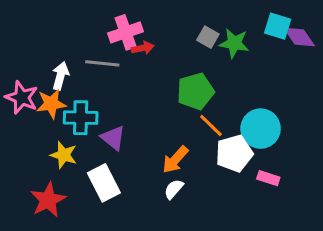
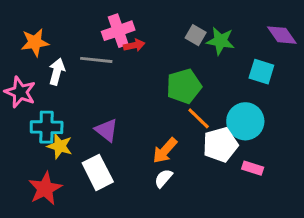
cyan square: (278, 26) -> (261, 72), moved
orange star: (51, 104) -> (35, 42), moved
cyan cross: (81, 118) -> (47, 127), moved

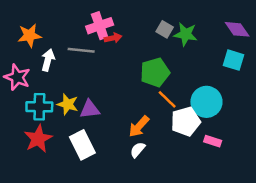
cyan square: (261, 72) -> (234, 60), moved
purple triangle: (106, 130) -> (90, 109), turned -45
yellow star: (60, 146) -> (68, 104), moved
red star: (45, 189) -> (38, 139), moved

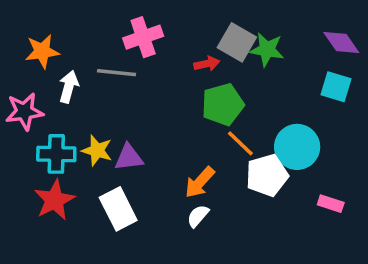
gray square: (165, 29) -> (237, 42), size x1.5
red arrow: (113, 38) -> (207, 64), moved
pink star: (17, 77) -> (24, 111), turned -30
pink rectangle: (213, 141) -> (331, 204), moved

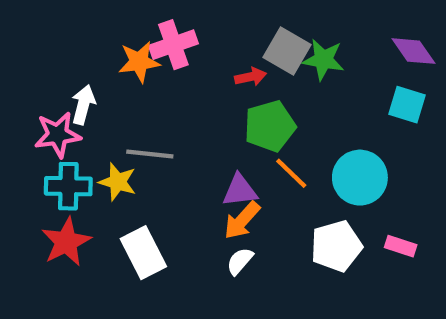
orange star: (42, 51) -> (139, 62), moved
gray line: (116, 73) -> (150, 154), moved
pink star: (24, 111) -> (58, 135), moved
purple triangle: (129, 158) -> (240, 190), moved
white pentagon: (267, 175) -> (336, 246), moved

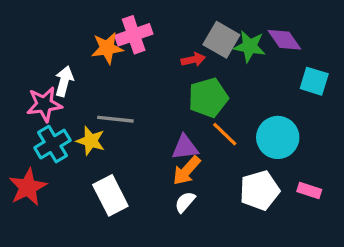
purple diamond: (413, 51) -> (284, 40), moved
cyan cross: (68, 186) -> (53, 144), turned -32
red star: (66, 242) -> (28, 187), moved

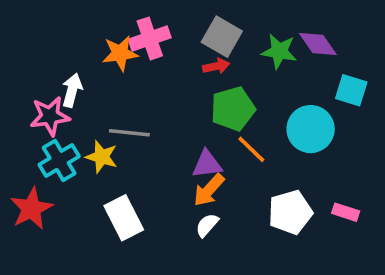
gray square: (221, 40) -> (222, 37), moved
cyan circle: (278, 137) -> (311, 129), moved

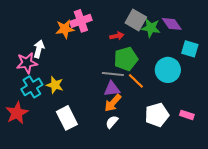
gray square: (222, 37) -> (136, 20), moved
gray line: (129, 133) -> (113, 74), moved

